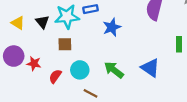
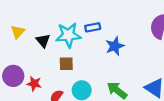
yellow triangle: (18, 23) -> (18, 32), moved, turned 40

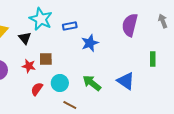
cyan star: (68, 35) -> (41, 19), moved, turned 30
red star: (34, 84) -> (29, 66), moved

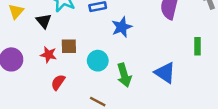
cyan circle: (60, 83) -> (98, 61), moved
green arrow: (92, 83) -> (124, 75), turned -144

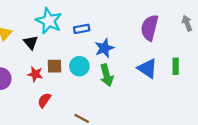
cyan circle: (98, 61) -> (79, 66), moved
blue triangle: (165, 73) -> (147, 68), moved
green arrow: (124, 75) -> (107, 75), moved

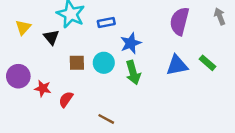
green rectangle: (176, 66) -> (208, 63), turned -49
blue triangle: (147, 68) -> (177, 65), turned -45
red star: (35, 74) -> (43, 88), moved

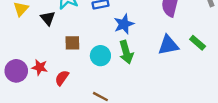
cyan circle: (104, 63) -> (100, 56), moved
purple circle: (18, 76) -> (16, 71), moved

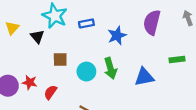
blue star: (124, 24) -> (117, 35), moved
green rectangle: (198, 43) -> (177, 59), turned -48
blue triangle: (168, 45) -> (144, 77), moved

